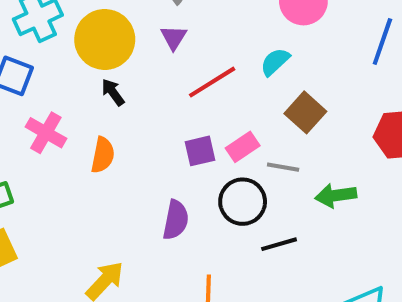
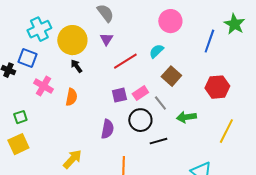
gray line: (283, 167) -> (160, 103), turned 42

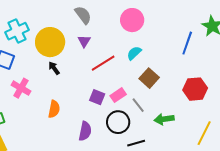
pink circle: (170, 21) -> (132, 20), moved
purple square: (119, 95) -> (97, 97), turned 35
orange semicircle: (71, 97) -> (54, 109), moved

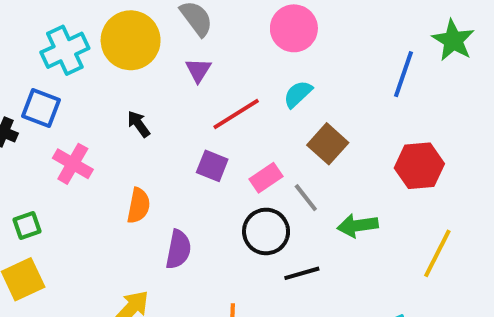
yellow circle: (50, 42) -> (131, 40), moved
purple square: (97, 97) -> (212, 166), moved
purple semicircle: (85, 131) -> (178, 249), moved

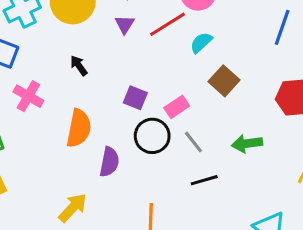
red line: (236, 114) -> (167, 24), moved
gray line: (306, 198) -> (193, 142), moved
orange semicircle: (139, 206) -> (79, 128), size x1.4
black circle: (266, 231) -> (152, 136), moved

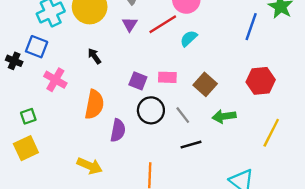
brown square: (224, 81) -> (205, 84), moved
pink rectangle: (177, 107) -> (167, 77), moved, turned 36
yellow arrow: (73, 208) -> (90, 166), turned 70

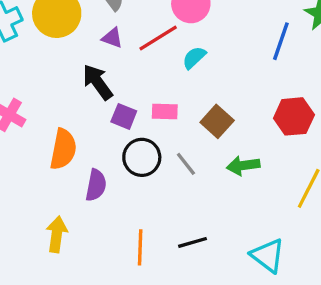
purple triangle: (130, 24) -> (112, 38), turned -42
black arrow: (94, 56) -> (98, 82), moved, size x1.6
black line: (191, 145) -> (193, 242), moved
yellow arrow: (90, 166) -> (57, 234), turned -105

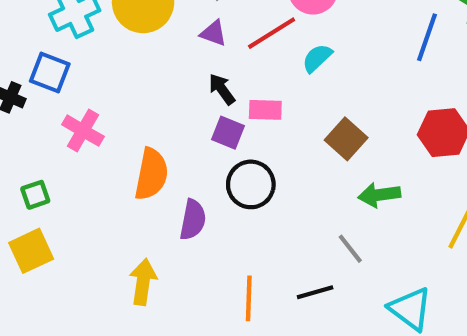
black arrow: (98, 82) -> (222, 89), moved, size x0.7
pink rectangle: (165, 112) -> (265, 110), moved
gray line: (186, 164) -> (350, 249), moved

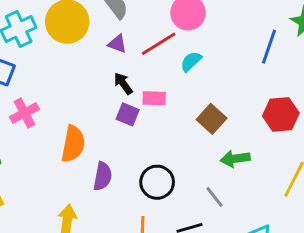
pink cross: (83, 131) -> (24, 113), turned 32
black circle: (251, 184) -> (157, 182), moved

